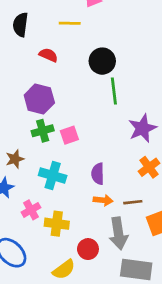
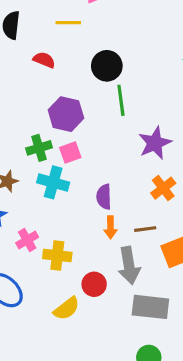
purple hexagon: (39, 99) -> (66, 114), moved
cyan cross: (53, 176) -> (53, 182), moved
orange arrow: (103, 200) -> (111, 227), turned 84

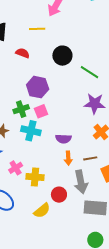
green line: (121, 100) -> (90, 72), moved, turned -48
purple star: (155, 143) -> (95, 104), turned 30
purple semicircle: (104, 197) -> (63, 139), turned -84

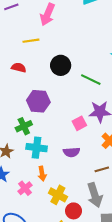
pink square: (41, 111) -> (79, 123), moved
orange arrow: (68, 158) -> (42, 174), moved
yellow cross: (35, 177) -> (58, 195), moved, turned 30

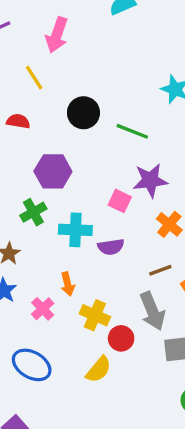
yellow line: (31, 41) -> (34, 78), turned 70
pink square: (79, 123) -> (120, 201), turned -32
cyan cross: (37, 148) -> (75, 230), moved

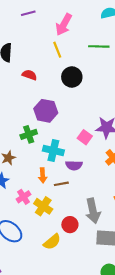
yellow line: (34, 78) -> (57, 50), moved
green line: (132, 131) -> (99, 46), moved, turned -30
brown line: (160, 270) -> (61, 184), moved
orange arrow: (68, 284) -> (43, 175), moved
yellow cross: (95, 315) -> (43, 206), moved

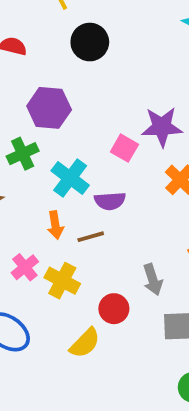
cyan cross: (53, 150) -> (70, 178), turned 30
gray arrow: (93, 211) -> (153, 280), size x0.7

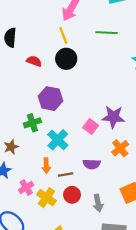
black circle: (90, 42) -> (66, 59), moved
purple semicircle: (110, 201) -> (92, 164), moved
red circle: (114, 309) -> (72, 195), moved

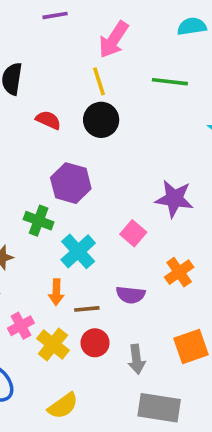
purple star: (113, 117) -> (174, 199), moved
green cross: (32, 123) -> (39, 221), turned 35

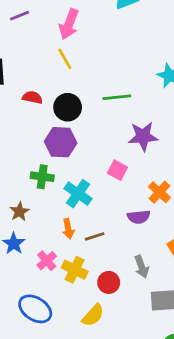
green line: (170, 82) -> (117, 97), moved
black circle: (101, 120) -> (68, 107), moved
purple semicircle: (131, 295) -> (139, 217), moved
red circle: (95, 343) -> (109, 282), moved

